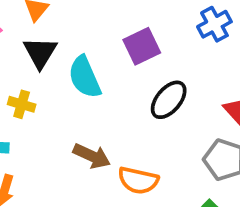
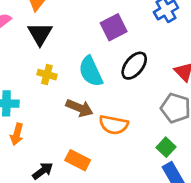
cyan semicircle: (85, 77) -> (91, 71), moved
yellow cross: (22, 104) -> (47, 75), moved

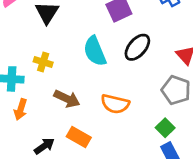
yellow cross: (47, 75) -> (43, 62), moved
brown arrow: (79, 108) -> (67, 99), moved

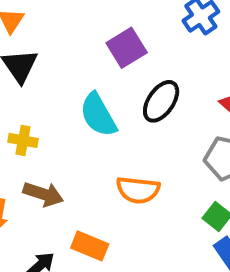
brown arrow: (67, 99) -> (43, 194), moved

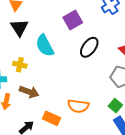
cyan semicircle: (98, 115) -> (45, 46), moved
orange semicircle: (138, 190) -> (78, 106), moved

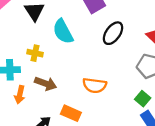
orange semicircle: (78, 106) -> (95, 85), moved

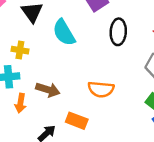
black ellipse: (113, 33) -> (118, 32), turned -30
yellow cross: (35, 53) -> (20, 50), moved

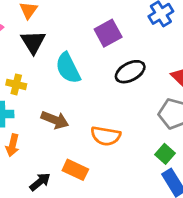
black ellipse: (118, 32) -> (130, 72), turned 55
brown arrow: (48, 90) -> (55, 120), moved

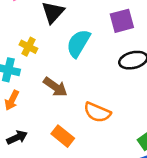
cyan semicircle: (68, 68) -> (78, 43), turned 44
black arrow: (40, 182) -> (17, 137), moved

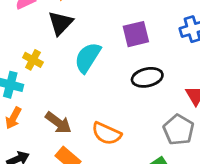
brown arrow: (55, 87) -> (58, 123), moved

